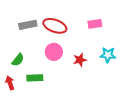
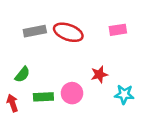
pink circle: (54, 52) -> (72, 93), moved
cyan star: (108, 55) -> (124, 94), moved

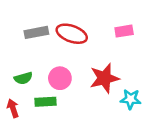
green semicircle: (22, 74) -> (23, 78), turned 35
red star: (99, 74) -> (104, 78), size x1.6
pink circle: (72, 93) -> (60, 78), moved

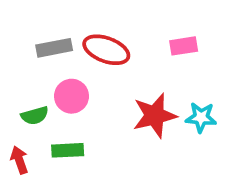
pink circle: (60, 78) -> (71, 96), moved
cyan star: (131, 99) -> (201, 117), moved

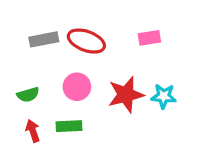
pink circle: (71, 96) -> (77, 87), moved
green rectangle: (68, 150) -> (69, 126), moved
red arrow: (19, 160) -> (33, 131), moved

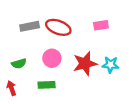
red arrow: (33, 131) -> (11, 88), moved

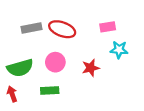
green semicircle: (19, 64) -> (20, 68), size x1.6
red star: (85, 64) -> (91, 68), size x0.7
cyan star: (110, 65) -> (119, 50), moved

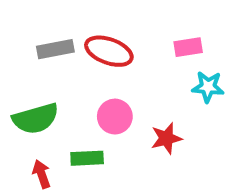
pink circle: (55, 62) -> (115, 117), moved
red star: (91, 68) -> (166, 138), moved
red arrow: (12, 94) -> (42, 174), moved

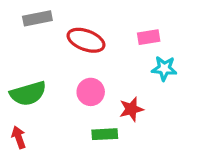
gray rectangle: (55, 49) -> (37, 18), moved
green rectangle: (87, 158) -> (105, 134), moved
red arrow: (42, 174) -> (19, 137), moved

